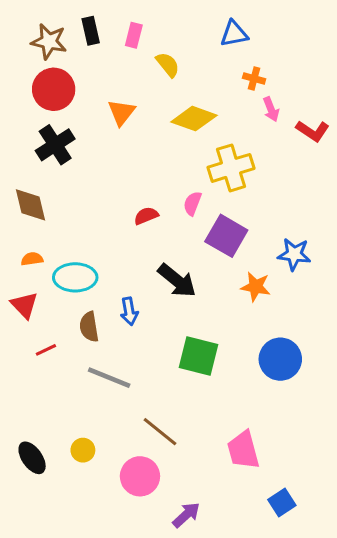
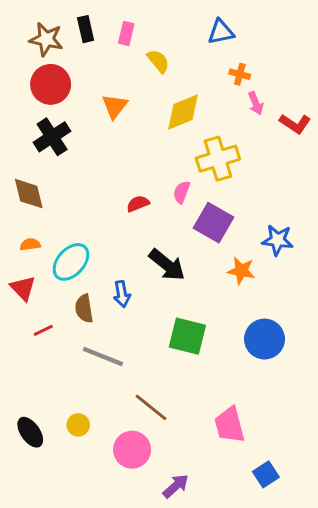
yellow diamond: (194, 119) -> (183, 112), turned -42
cyan ellipse: (75, 277) -> (71, 262), turned -48

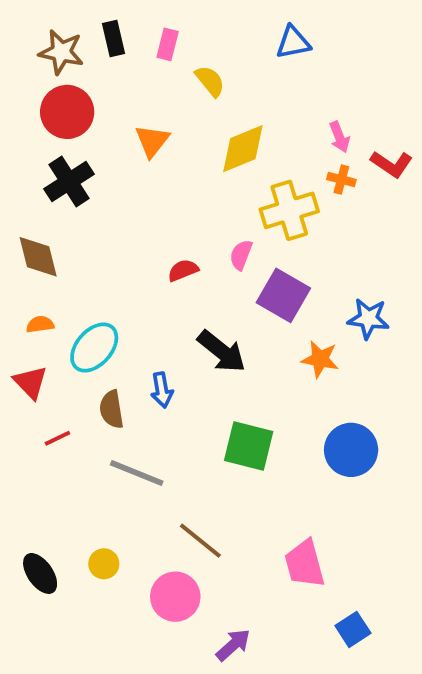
orange cross: (240, 74) -> (341, 180), moved

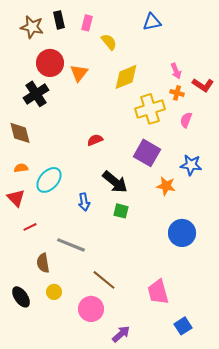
red circle: (67, 112) -> (50, 63), moved
pink semicircle: (241, 255) -> (186, 120), moved
brown semicircle: (112, 409) -> (43, 263), moved
green square: (249, 446) -> (121, 211), moved, size x0.6

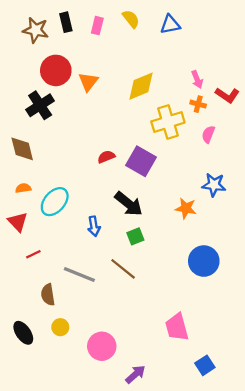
yellow semicircle: (109, 42) -> (131, 19), moved
purple square: (147, 153) -> (141, 161), moved
green square: (121, 211) -> (135, 236), turned -35
brown line: (104, 280) -> (123, 269), moved

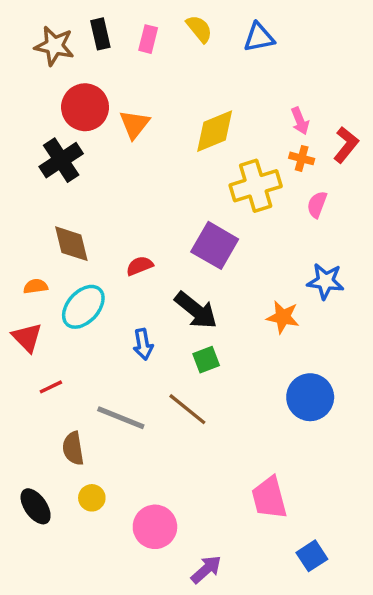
red L-shape: (227, 95) -> (346, 145), turned -85
brown diamond: (22, 149) -> (71, 244), moved
red semicircle: (106, 157) -> (140, 266), moved

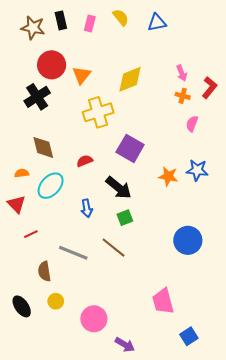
yellow cross: (256, 186) -> (98, 112), moved
orange star: (283, 317) -> (168, 176), moved
purple arrow: (206, 569) -> (125, 345), turned 72

